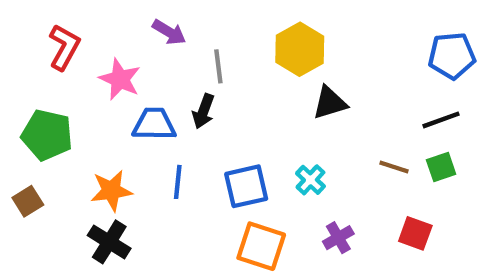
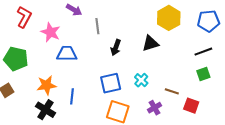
yellow hexagon: (300, 49) -> (169, 18), moved
black arrow: (203, 111) -> (116, 48), moved
brown line: (394, 167) -> (172, 91), moved
blue line: (178, 182) -> (72, 96), moved

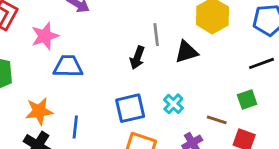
gray line: (97, 26) -> (156, 35), moved
pink star: (51, 32) -> (45, 36), turned 30
green square: (203, 74) -> (247, 100), moved

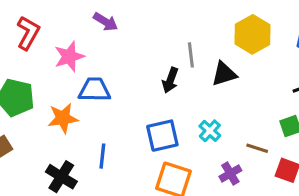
orange star: (39, 111) -> (63, 118), moved

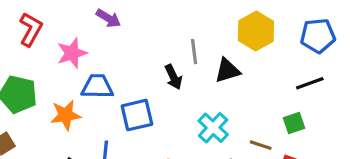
black arrow: (170, 80) -> (173, 77), turned -45
cyan cross: (210, 131) -> (213, 128), size x1.4
blue square: (162, 136) -> (137, 115), moved

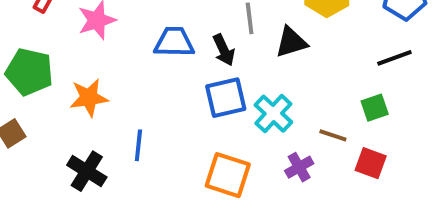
blue trapezoid: (97, 86) -> (174, 42), moved
blue square: (137, 115) -> (226, 98), moved

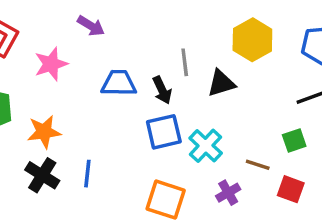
black cross: (87, 171) -> (42, 175), moved

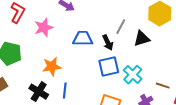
gray line: (185, 62) -> (121, 27), turned 35
orange star: (44, 132) -> (52, 67), moved

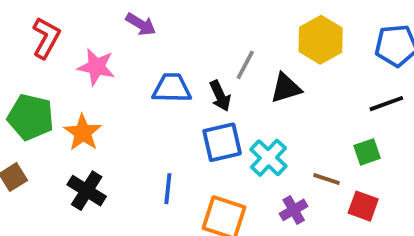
pink star: (44, 28) -> (96, 67), turned 30
orange star: (52, 67) -> (83, 133), moved, turned -30
blue line: (65, 91) -> (168, 189), moved

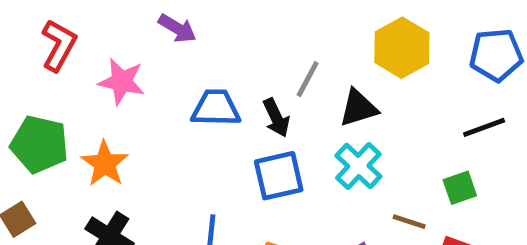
cyan cross: (268, 158) -> (358, 166), moved

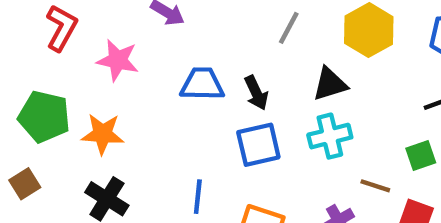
gray line: (308, 79) -> (289, 28), moved
orange star: (105, 164) -> (103, 134), turned -30
cyan cross: (358, 166) -> (330, 136), turned 33

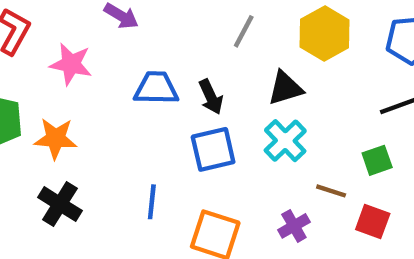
cyan cross: (330, 136) -> (285, 141), turned -30

